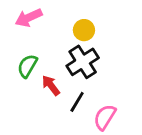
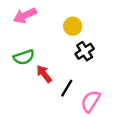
black cross: (83, 62) -> (85, 51), moved, size x0.7
green semicircle: (27, 66) -> (24, 57), turned -138

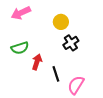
red arrow: (44, 74) -> (37, 62), turned 56
black line: (67, 88) -> (56, 74), turned -49

